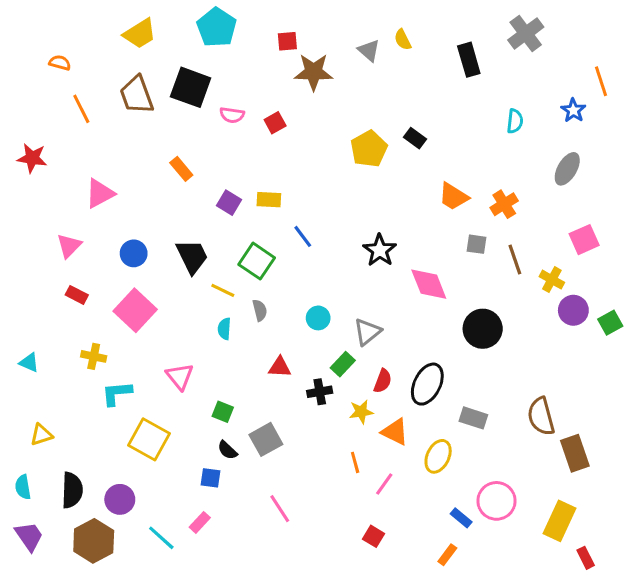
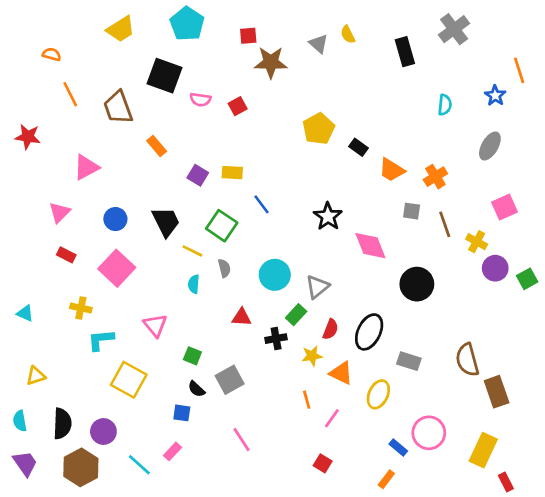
brown trapezoid: (137, 95) -> (118, 107), moved
black rectangle: (415, 138) -> (358, 147), moved
cyan circle: (318, 318) -> (275, 275), size x1.5

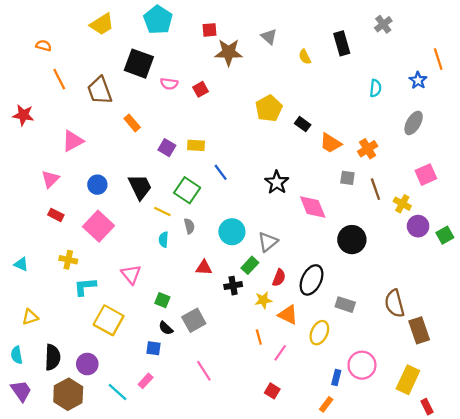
gray cross: (454, 29) -> (383, 24), size x0.7
yellow semicircle: (348, 34) -> (305, 57), moved
blue rectangle: (398, 447) -> (336, 377), turned 64

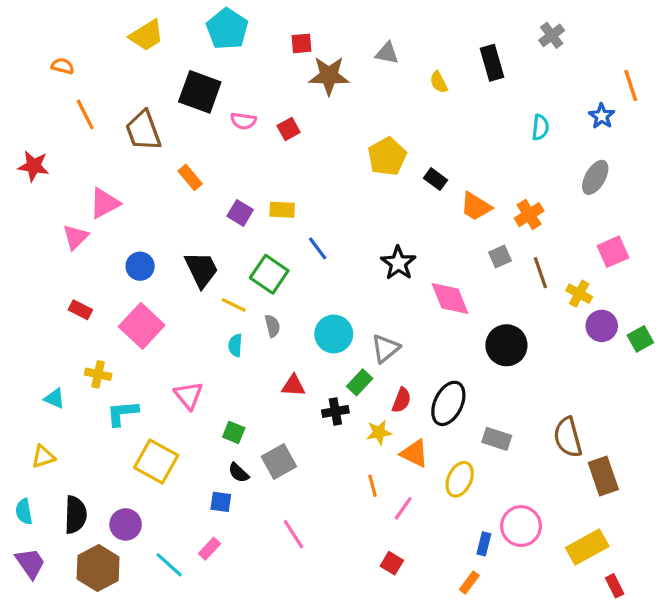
gray triangle: (269, 37) -> (387, 53), turned -30
gray square: (347, 178) -> (500, 256), turned -32
pink triangle: (50, 179) -> (76, 237), moved
cyan triangle: (21, 264) -> (55, 399), moved
yellow rectangle: (408, 380) -> (587, 547), turned 36

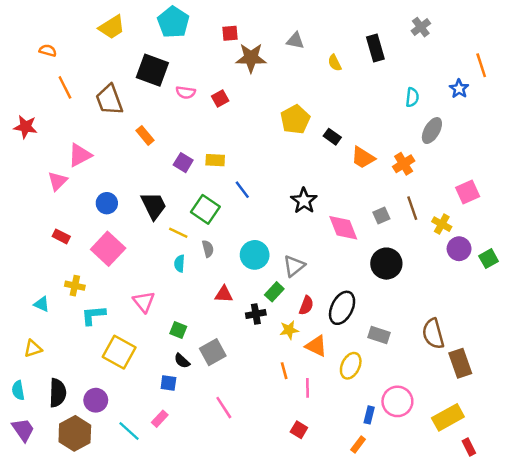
gray ellipse: (595, 177) -> (432, 131), moved
gray square: (500, 256) -> (381, 215), moved
pink line: (403, 508) -> (308, 388), turned -36

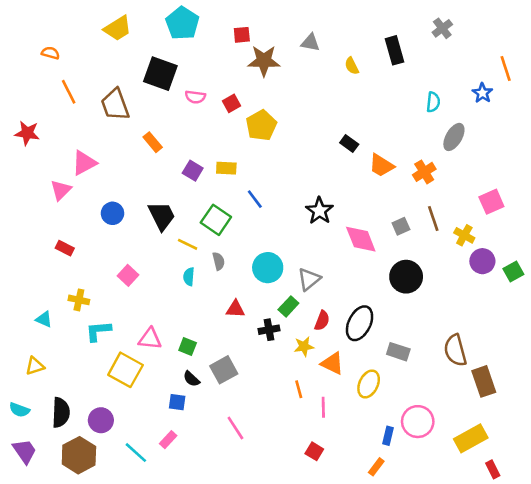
yellow pentagon: (295, 119) -> (261, 125), moved
pink square: (108, 249) -> (128, 275), moved, size x0.6
pink triangle: (144, 302) -> (150, 339), moved, turned -45
cyan semicircle: (18, 390) -> (19, 410), turned -60

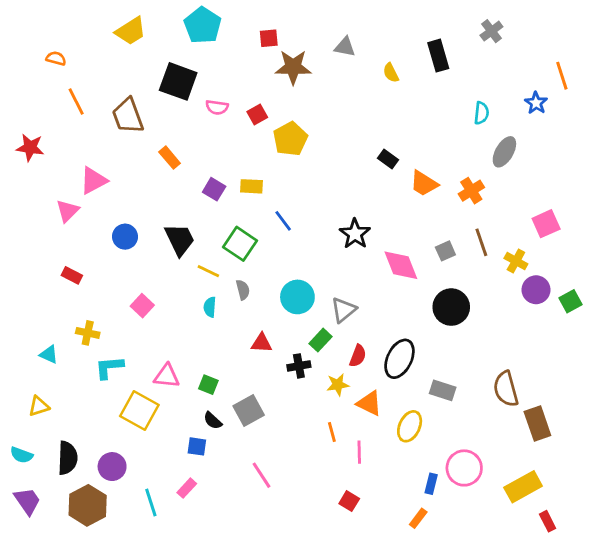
cyan line: (136, 453) -> (151, 502), turned 30

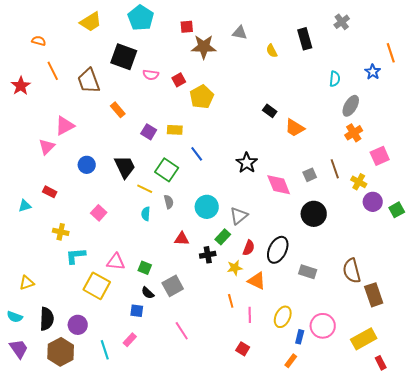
red star: (30, 148) -> (21, 86), moved, turned 30
orange cross: (471, 191) -> (354, 133), moved
cyan triangle: (49, 354) -> (25, 206), moved, turned -40
yellow ellipse: (410, 426) -> (283, 317), moved

